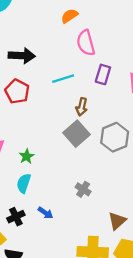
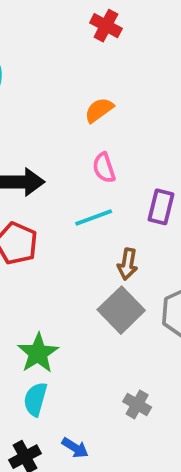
pink semicircle: (86, 43) -> (104, 168), moved, size x0.7
green star: (27, 156) -> (38, 353), size x1.5

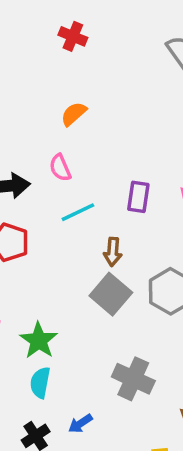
pink semicircle: (104, 168) -> (60, 168), moved
gray cross: (137, 404) -> (133, 379), size x1.6
blue arrow: (75, 448) -> (80, 424), turned 120

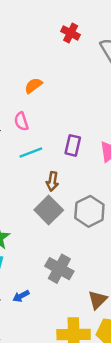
red cross: (73, 36) -> (71, 33), moved

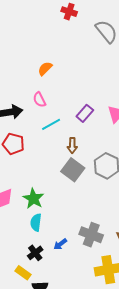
red cross: (71, 33) -> (69, 12), moved
purple rectangle: (73, 145) -> (85, 113), turned 36
gray cross: (59, 269) -> (91, 235), moved

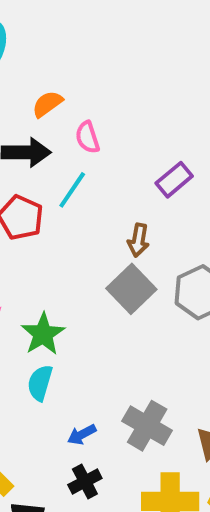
orange semicircle: (45, 69) -> (47, 104), moved
cyan line: (51, 124) -> (72, 190), moved, turned -36
black cross: (35, 253) -> (85, 481), moved

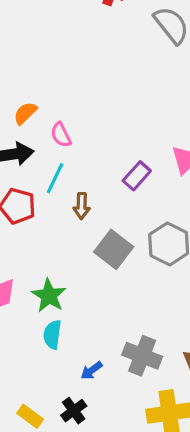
purple rectangle: (174, 180) -> (137, 176), moved
brown arrow: (138, 240) -> (82, 206), moved
black cross: (85, 481) -> (74, 411), moved

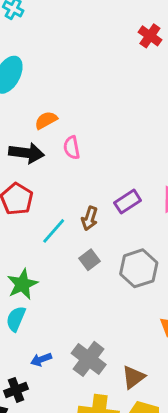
cyan line: (55, 178) -> (54, 231), moved
brown arrow: (82, 206) -> (90, 218), moved
gray square: (114, 249) -> (90, 260), size x0.6

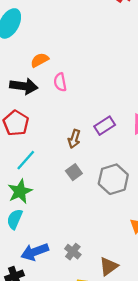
cyan line: (54, 231) -> (26, 160), moved
blue arrow: (41, 359) -> (35, 252), size x1.6
gray cross: (89, 359) -> (73, 252), size x0.6

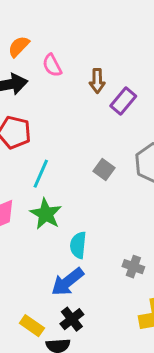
brown arrow: (74, 139) -> (97, 81), moved
cyan semicircle: (15, 219) -> (78, 245), moved
blue arrow: (35, 252) -> (67, 282), moved

